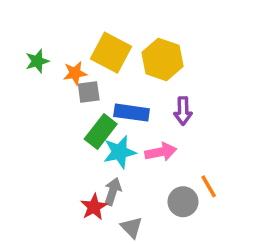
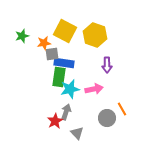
blue rectangle: (132, 113) -> (64, 63), moved
green rectangle: (101, 131) -> (59, 77), turned -30

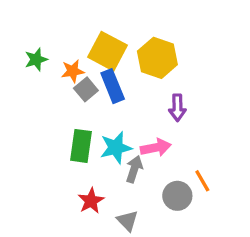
gray square: (52, 54) -> (86, 89), turned -32
blue rectangle: (64, 63) -> (113, 86), moved, turned 60
green rectangle: (59, 77) -> (81, 146), moved
gray arrow: (66, 112) -> (134, 169), moved

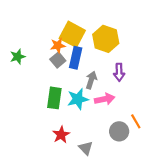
green star: (36, 59) -> (18, 57), moved
orange star: (73, 71) -> (58, 45), moved
blue rectangle: (113, 86) -> (76, 58), turned 35
gray arrow: (134, 169) -> (91, 80), moved

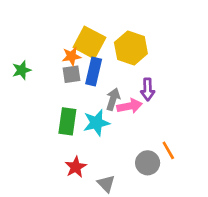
gray square: (58, 60) -> (71, 74), turned 32
pink arrow: (105, 99) -> (130, 106), moved

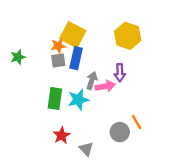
yellow hexagon: (131, 48) -> (128, 36), moved

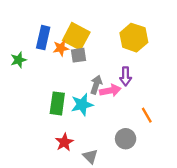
blue rectangle: (76, 58) -> (43, 38), moved
gray square: (58, 60) -> (78, 55), moved
orange line: (137, 122) -> (147, 115), moved

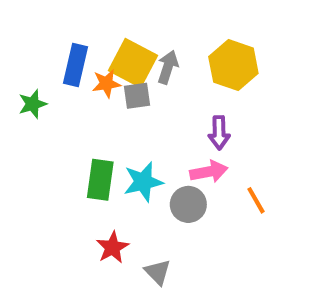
gray arrow: (96, 85) -> (168, 67), moved
pink arrow: (110, 90) -> (209, 172), moved
gray circle: (126, 139) -> (188, 204), moved

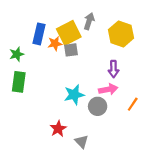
yellow square: (133, 63) -> (69, 33), turned 35
gray arrow: (168, 67) -> (89, 21), moved
green rectangle: (100, 180) -> (19, 82), moved
orange line: (256, 200) -> (133, 104), turned 64

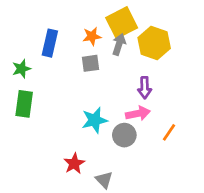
gray arrow: (89, 21) -> (119, 44), moved
yellow square: (69, 33) -> (122, 23), moved
orange star: (55, 44) -> (92, 36), moved

